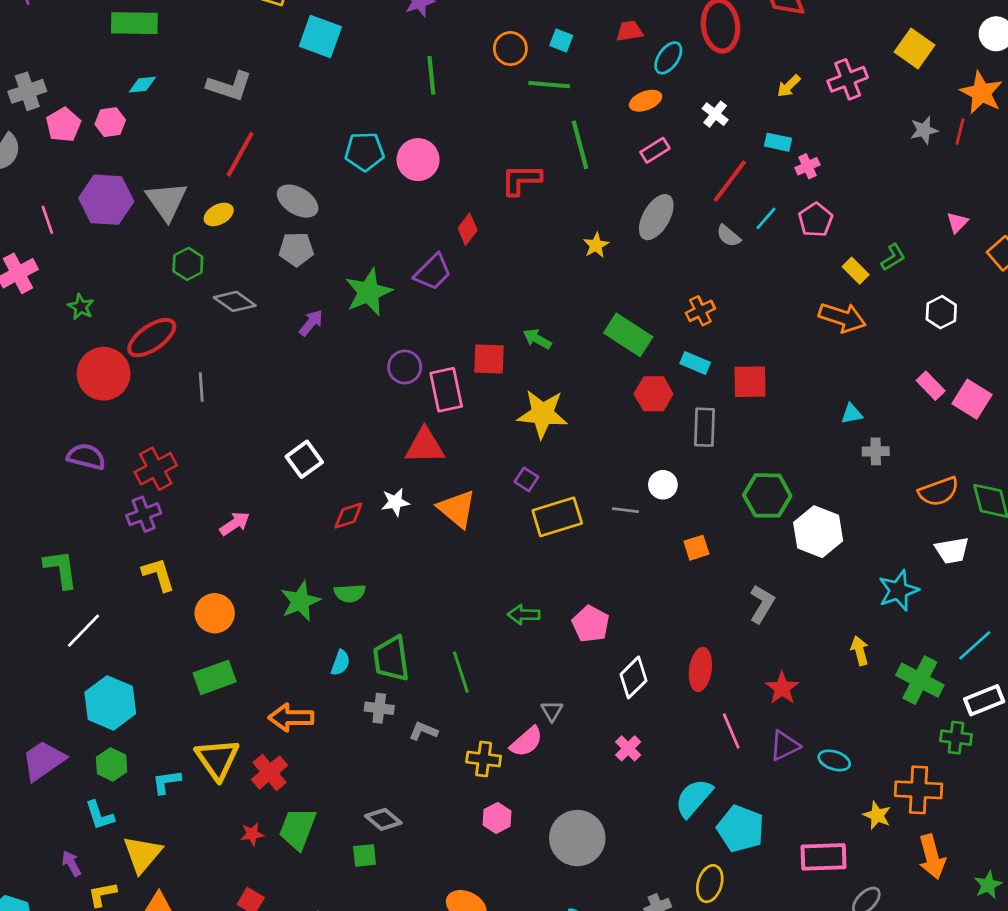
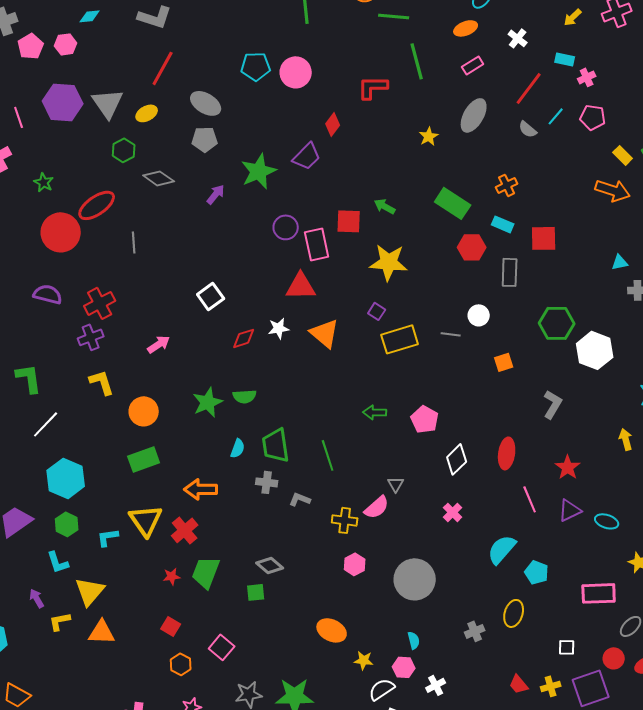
pink pentagon: (815, 220) -> (593, 117), turned -30
cyan pentagon: (741, 829) -> (537, 572), size x0.7

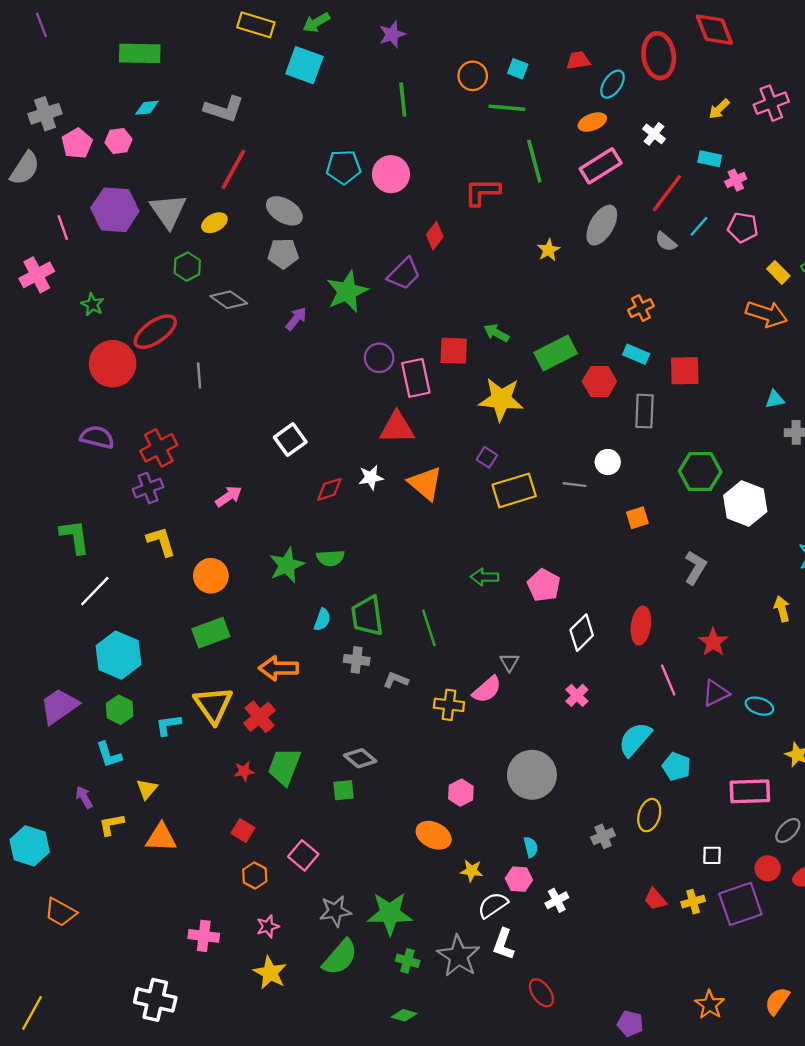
pink rectangle: (473, 65) -> (601, 166), size x1.6
green rectangle: (453, 203) -> (556, 353), moved, turned -60
pink hexagon: (355, 564) -> (461, 793), moved
yellow triangle: (90, 591) -> (147, 789), size x0.6

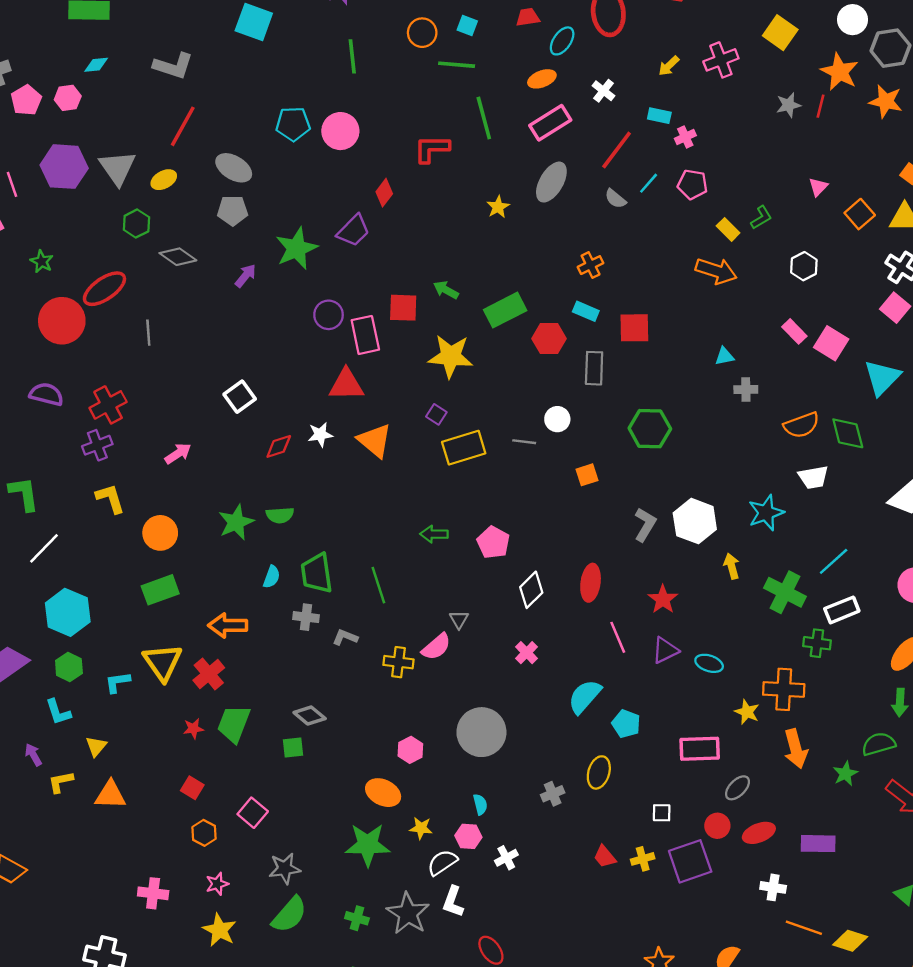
white hexagon: (745, 503) -> (695, 521), moved
green star: (390, 913) -> (368, 845), moved

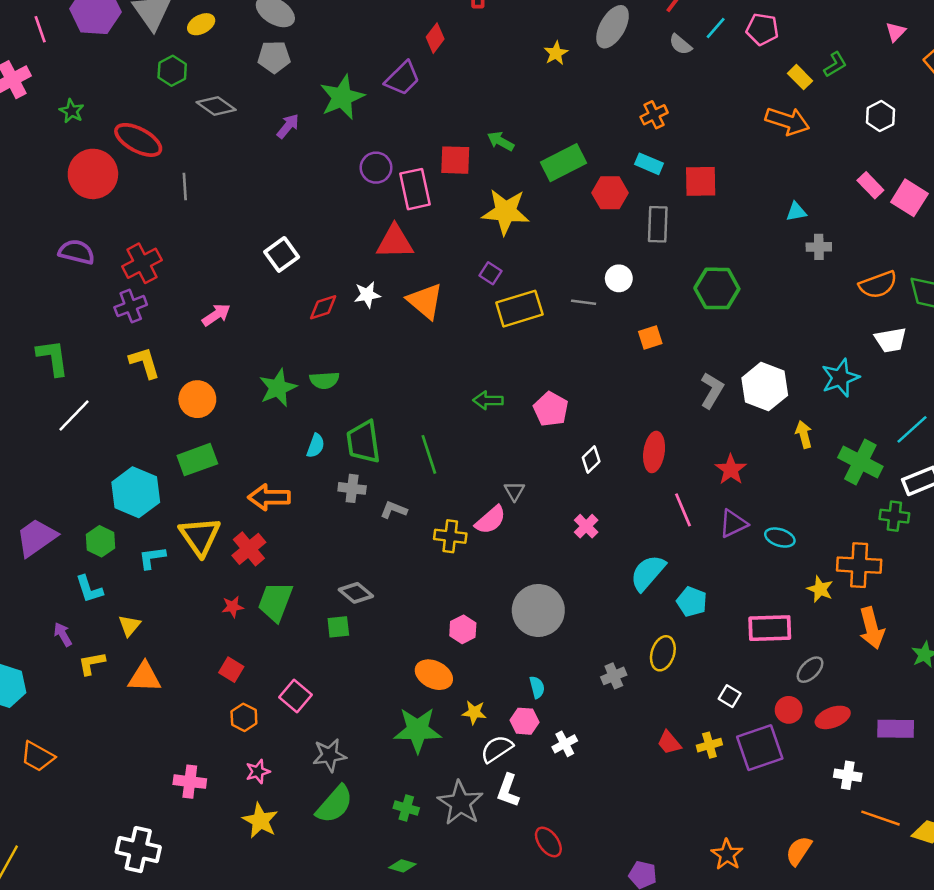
red ellipse: (104, 289) -> (138, 140), turned 63
white diamond: (531, 590) -> (591, 460), size x0.7
cyan hexagon: (68, 612) -> (136, 492), moved
white square: (662, 813) -> (730, 696), turned 30

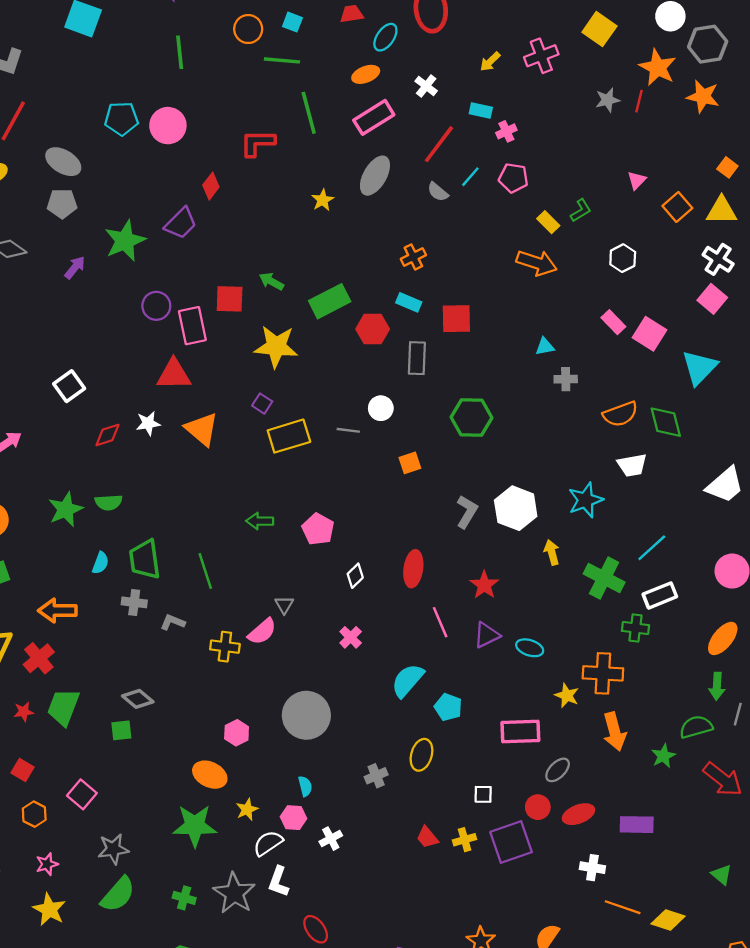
white square: (730, 696) -> (483, 794), turned -30
yellow star: (474, 712) -> (247, 809), turned -30

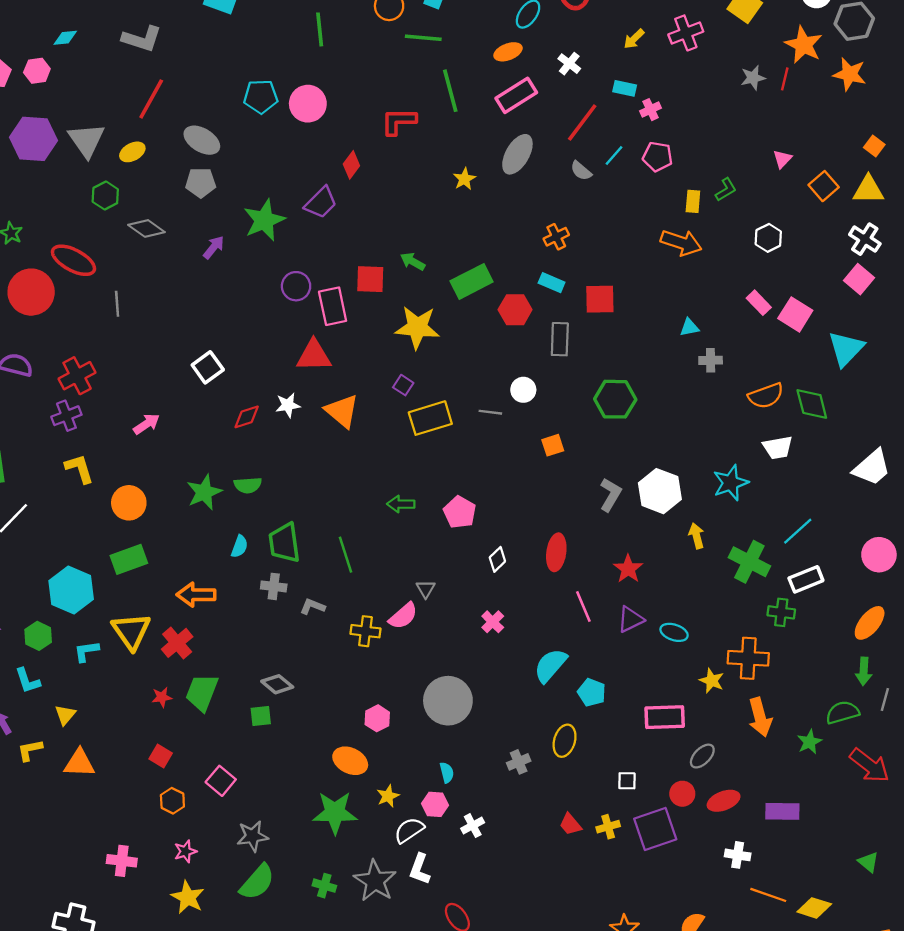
yellow rectangle: (548, 222) -> (693, 201), turned 50

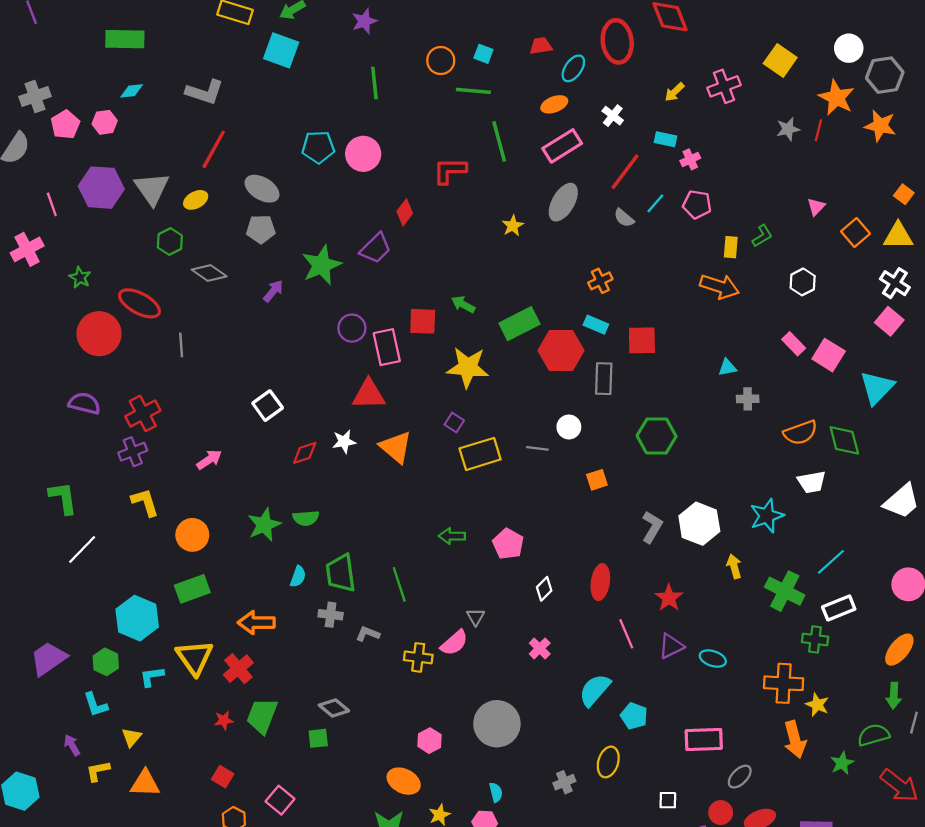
red hexagon: (515, 310) -> (561, 351), size x1.4
yellow star: (712, 681) -> (817, 705), moved

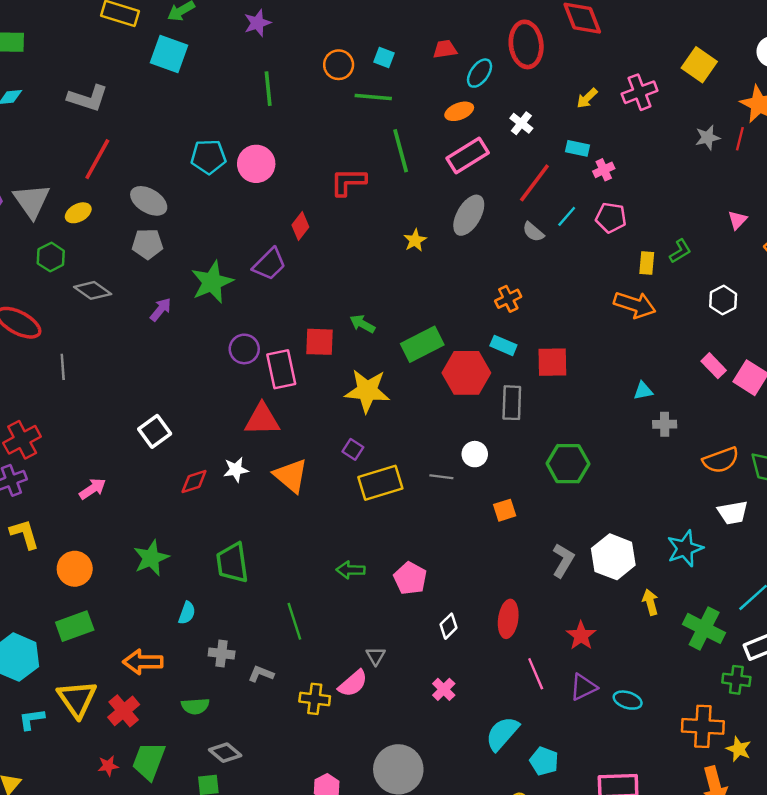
green semicircle: (306, 518) -> (195, 706), moved
green trapezoid: (341, 573) -> (232, 563), moved

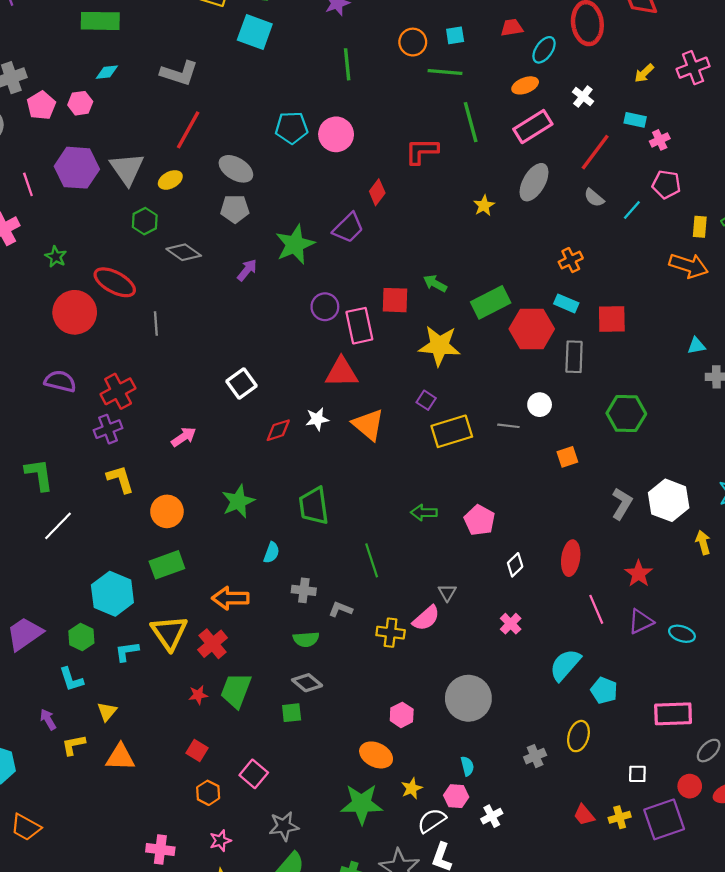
cyan square: (384, 58) -> (455, 35), turned -30
cyan line: (567, 216) -> (632, 210), moved
green semicircle: (195, 706) -> (306, 639), moved

